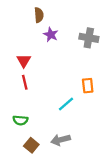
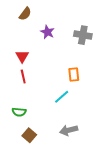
brown semicircle: (39, 15) -> (25, 14), moved, turned 40
orange rectangle: (88, 86) -> (74, 74), moved
gray arrow: (61, 140) -> (69, 130), moved

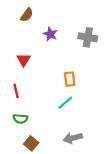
orange rectangle: (74, 74) -> (70, 79), moved
red line: (23, 77) -> (16, 91), moved

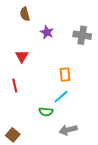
brown semicircle: (27, 15) -> (25, 14), turned 128
green semicircle: (20, 119) -> (46, 112), moved
brown square: (31, 143) -> (13, 135), moved

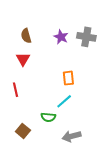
brown semicircle: (25, 14) -> (26, 36), moved
purple star: (47, 32) -> (61, 37), moved
brown square: (13, 135) -> (23, 131), moved

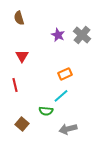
brown semicircle: (26, 36) -> (19, 18), moved
gray cross: (86, 37) -> (82, 35), turned 30
orange rectangle: (68, 78) -> (65, 74), turned 72

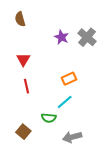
red line: (15, 85) -> (26, 86), moved

